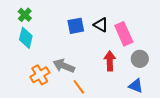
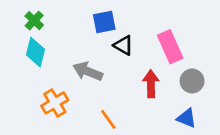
black triangle: (101, 25) -> (123, 45), moved
blue square: (76, 26) -> (104, 22), moved
gray arrow: (64, 66) -> (88, 71), moved

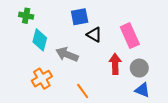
green cross: (34, 21) -> (26, 16), turned -32
cyan diamond: (36, 52) -> (40, 40), moved
gray circle: (192, 81) -> (139, 68), moved

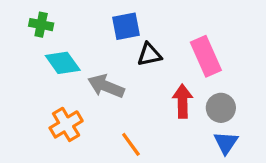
black triangle: (94, 35) -> (149, 55), turned -42
cyan diamond: (40, 40) -> (63, 63), turned -50
blue triangle: (142, 90) -> (226, 143), turned 42

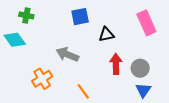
black triangle: (149, 55) -> (106, 34), moved
pink rectangle: (206, 56) -> (146, 23), moved
cyan diamond: (63, 63) -> (15, 40), moved

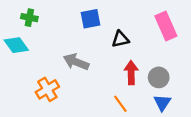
orange line: (83, 91) -> (120, 104), moved

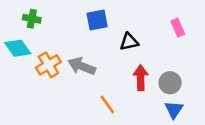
pink rectangle: (166, 26) -> (178, 28), size x0.6
orange cross: (47, 89) -> (48, 65), moved
orange line: (120, 104) -> (107, 105), moved

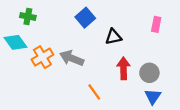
blue square: (97, 20) -> (85, 18), turned -30
pink rectangle: (178, 28) -> (156, 24), turned 35

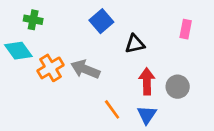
blue triangle: (153, 96) -> (147, 115), moved

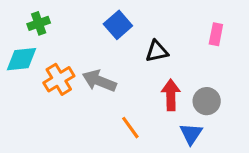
green cross: (33, 20) -> (39, 23), turned -30
cyan diamond: (18, 51) -> (21, 59), turned -60
blue triangle: (147, 115) -> (191, 134), moved

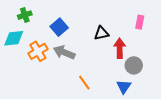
blue square: (118, 25) -> (59, 27), moved
red arrow: (171, 95) -> (120, 48), moved

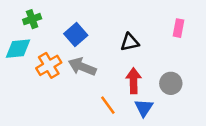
red arrow: (120, 48) -> (134, 81), moved
blue triangle: (124, 87) -> (144, 108), moved

